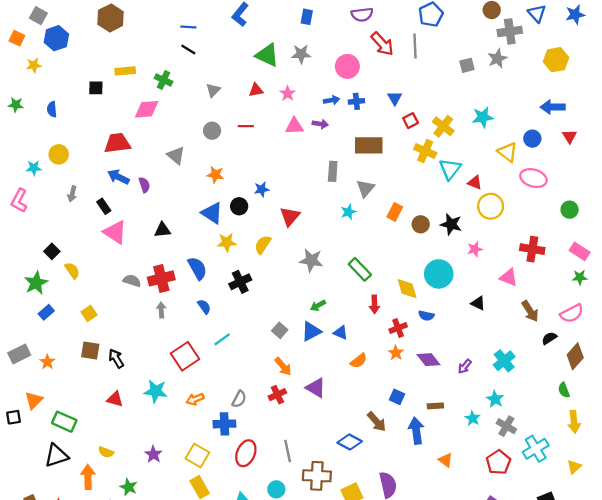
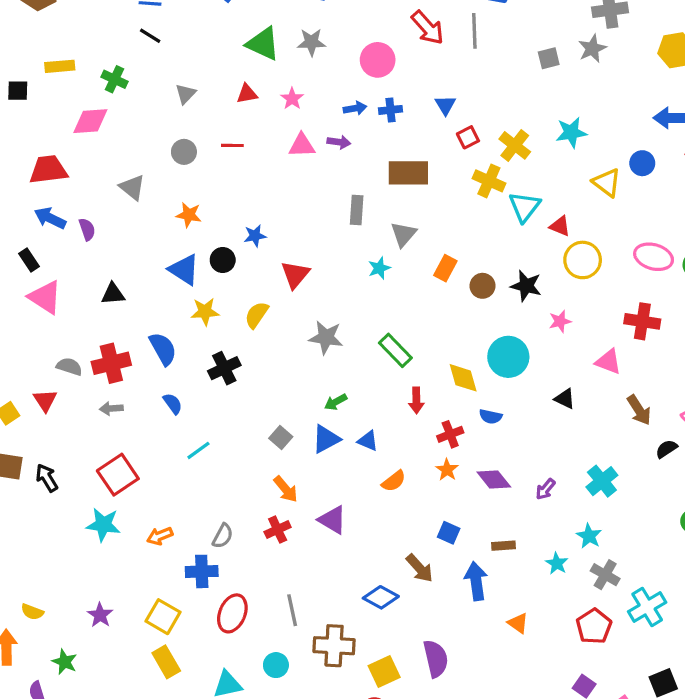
pink ellipse: (533, 178) -> (654, 257), moved
gray arrow: (161, 310) -> (111, 408), turned -91
red square: (185, 356) -> (118, 475), moved
red triangle: (115, 399) -> (45, 400), moved, turned 42

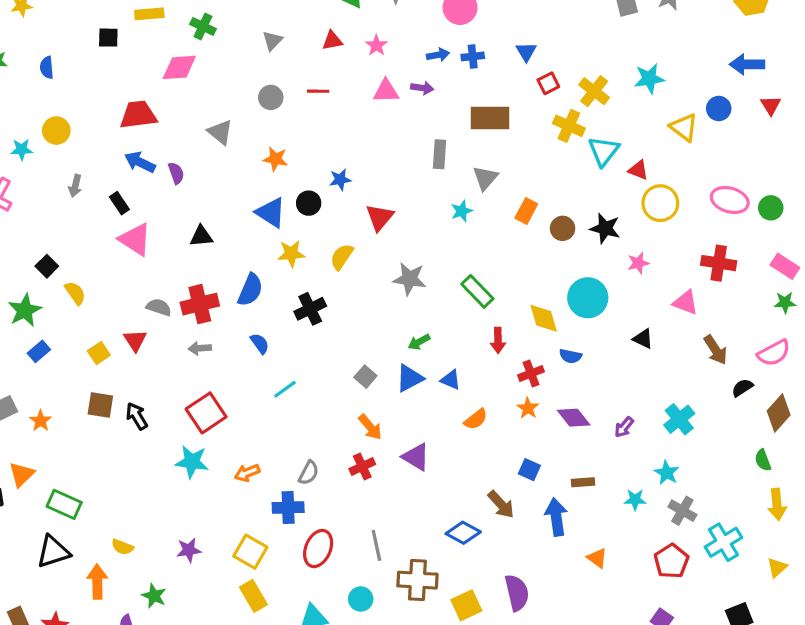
blue semicircle: (163, 349) -> (250, 290), turned 52
cyan star: (557, 563) -> (635, 500), turned -30
purple star: (100, 615) -> (189, 550), turned 30

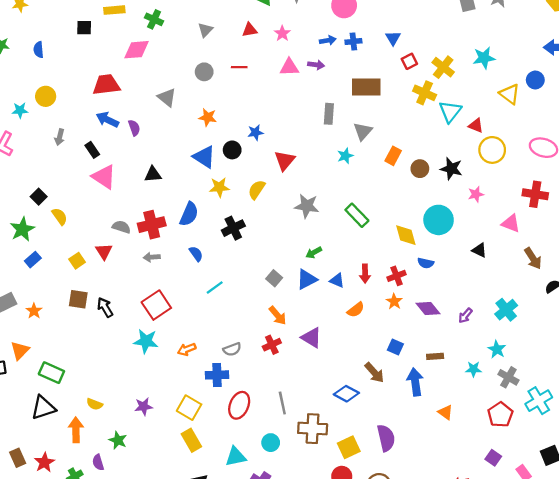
red arrow: (498, 340) -> (365, 274), moved
gray semicircle: (309, 473) -> (232, 349), turned 42

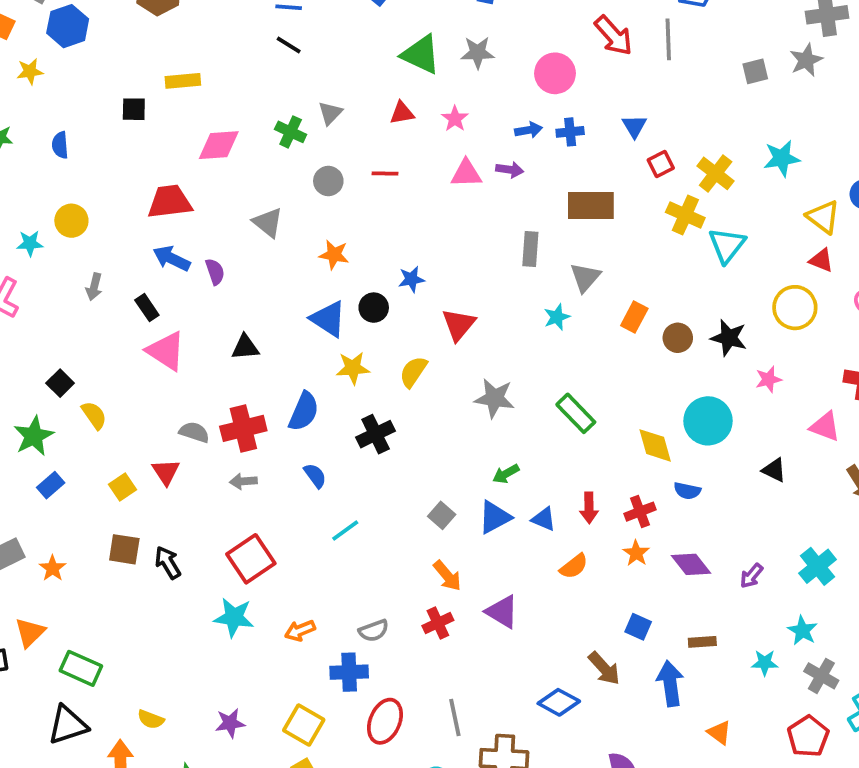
green cross: (154, 19) -> (291, 132), moved
red triangle: (476, 125) -> (821, 260), moved

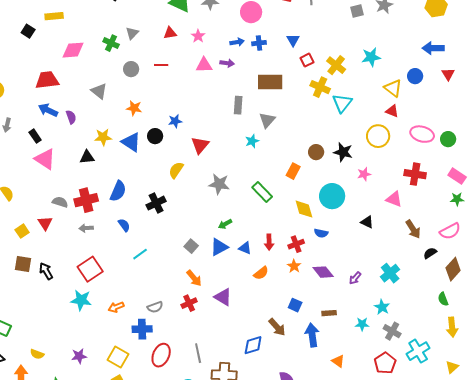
black square: (134, 109) -> (28, 31), turned 32
orange rectangle: (634, 317) -> (293, 171), moved
yellow star: (353, 368) -> (103, 137), moved
blue diamond: (559, 702) -> (253, 345), turned -45

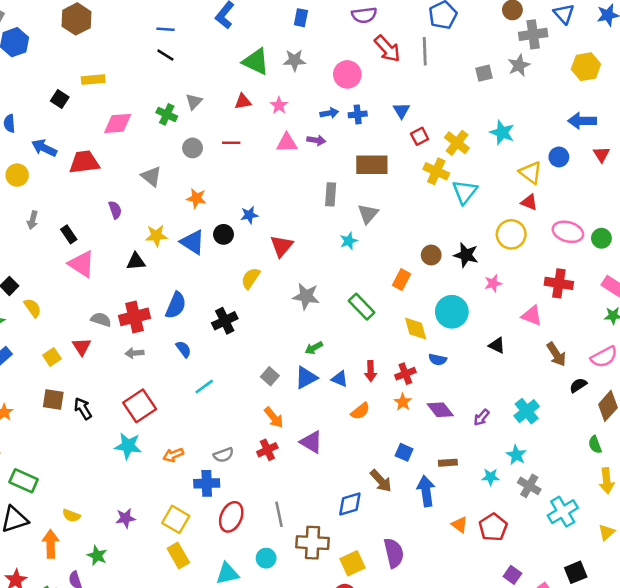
cyan star: (371, 57) -> (502, 132), turned 30
blue arrow: (48, 110) -> (44, 148), moved
red pentagon: (385, 363) -> (493, 527), moved

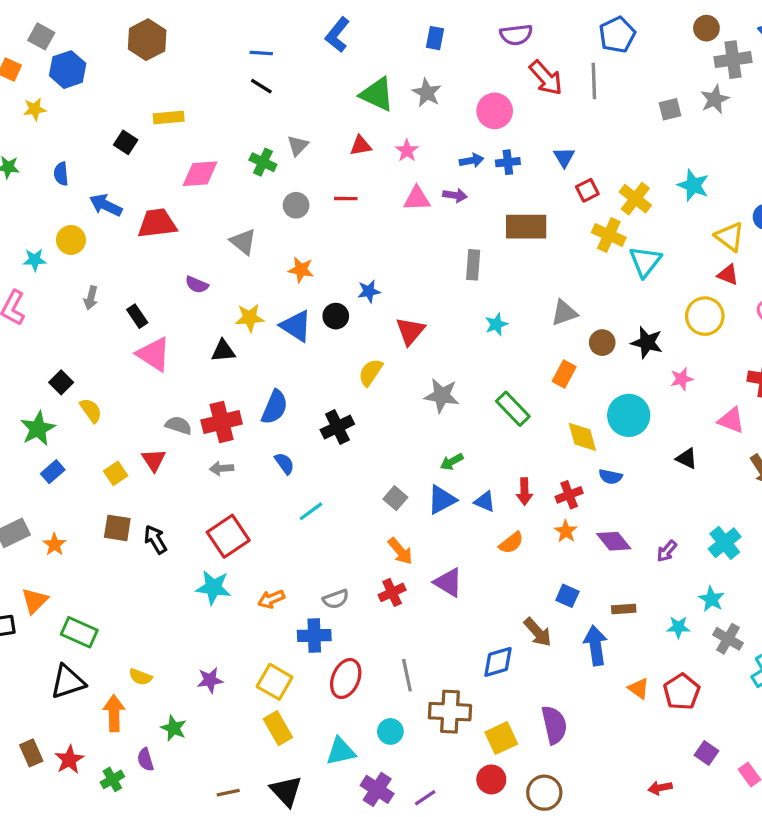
gray star: (294, 60) -> (427, 93), turned 30
purple semicircle: (115, 210) -> (197, 285), turned 132
gray triangle: (368, 214) -> (564, 313), moved, turned 30

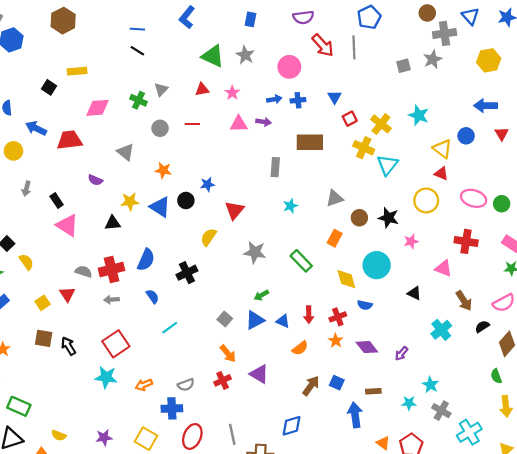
cyan cross: (725, 543) -> (441, 330), moved
brown arrow: (538, 632) -> (311, 386), moved, turned -102

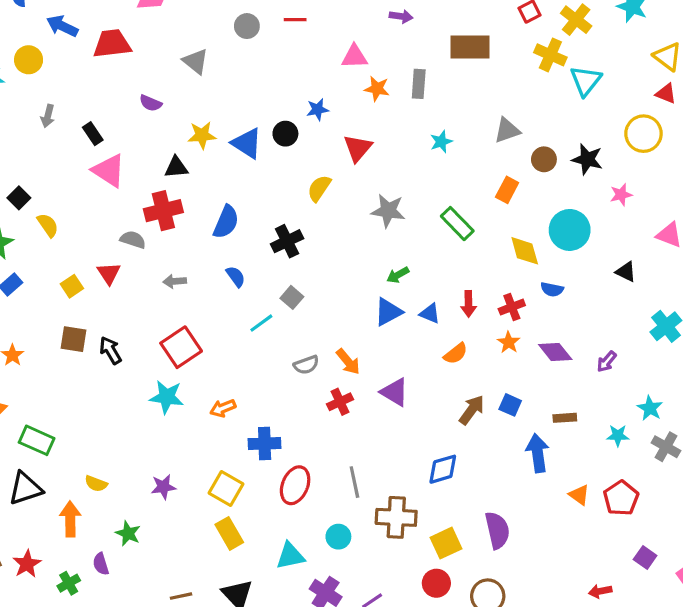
pink triangle: (239, 124) -> (354, 57), moved
orange star: (163, 170) -> (377, 89), moved
red cross: (112, 269) -> (163, 211), moved
gray square: (225, 319) -> (292, 297), moved
gray semicircle: (186, 385) -> (306, 365), moved

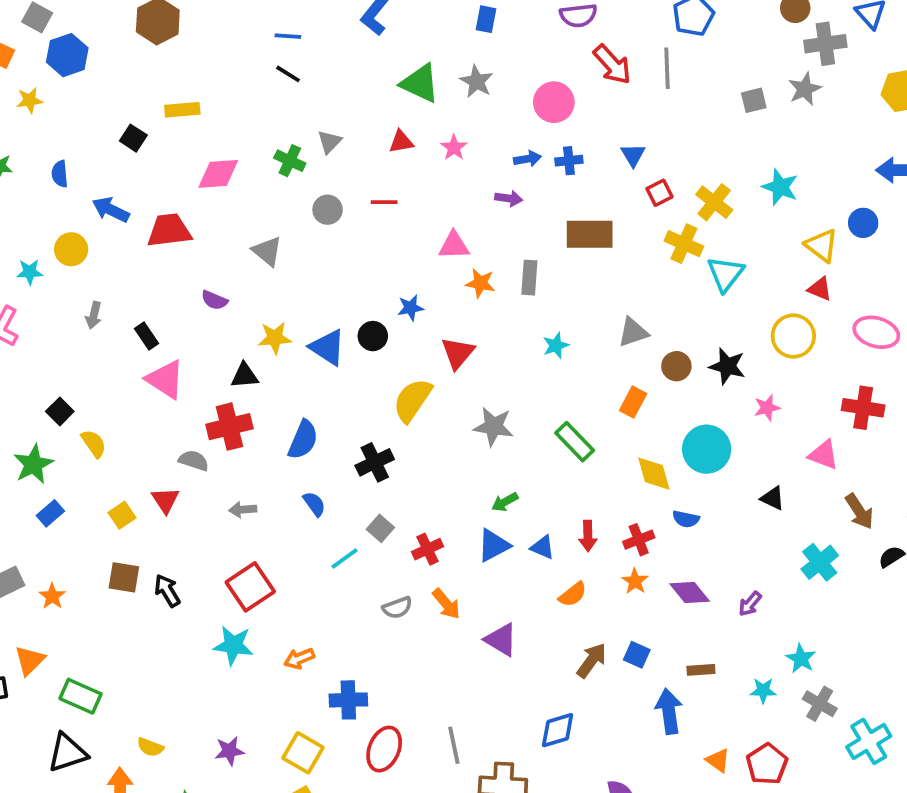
yellow semicircle: (319, 188) -> (412, 400), size x1.4
red cross: (340, 402) -> (427, 549), moved

